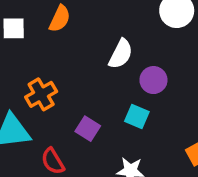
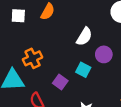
cyan square: (137, 117) -> (83, 70), moved

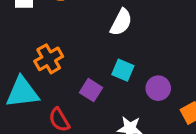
purple circle: (104, 54) -> (158, 88), moved

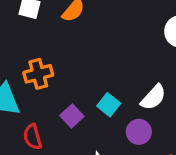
white semicircle: (121, 22) -> (153, 97), moved

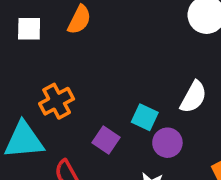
purple circle: (139, 132) -> (167, 143), moved

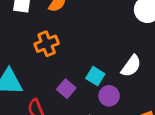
orange cross: (57, 101) -> (47, 44), moved

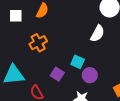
white semicircle: (131, 66) -> (97, 33), moved

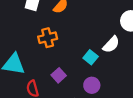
cyan square: (78, 62) -> (91, 57), moved

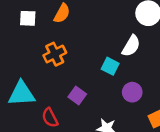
purple circle: (92, 85) -> (132, 92), moved

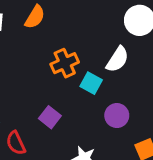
orange cross: (55, 54) -> (65, 63), moved

